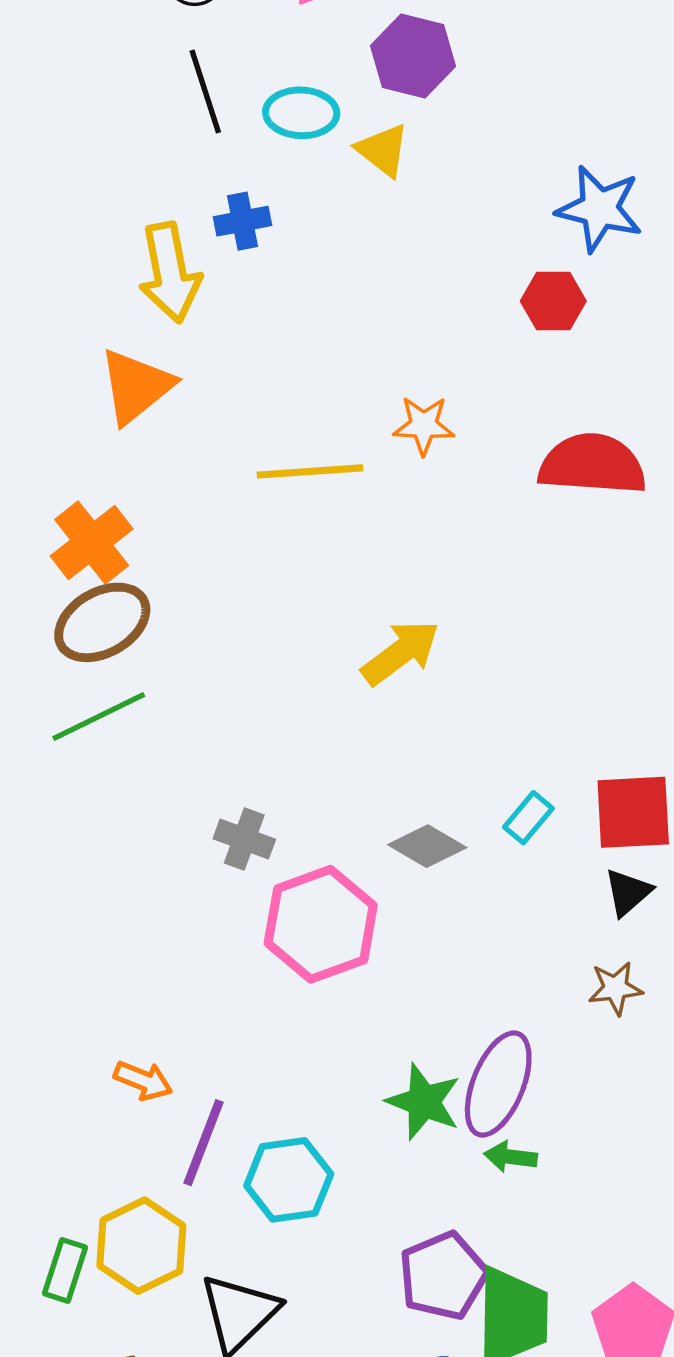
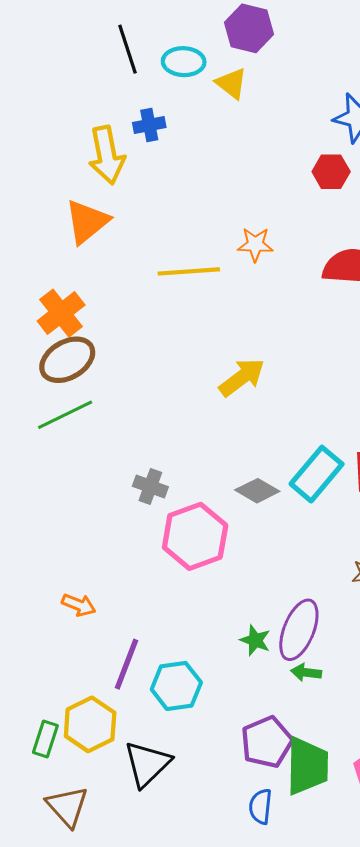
cyan rectangle: (528, 818) -> (317, 474), size x1.8
orange arrow: (143, 1080) -> (79, 605), moved
green star: (424, 1102) -> (255, 640), size x0.7

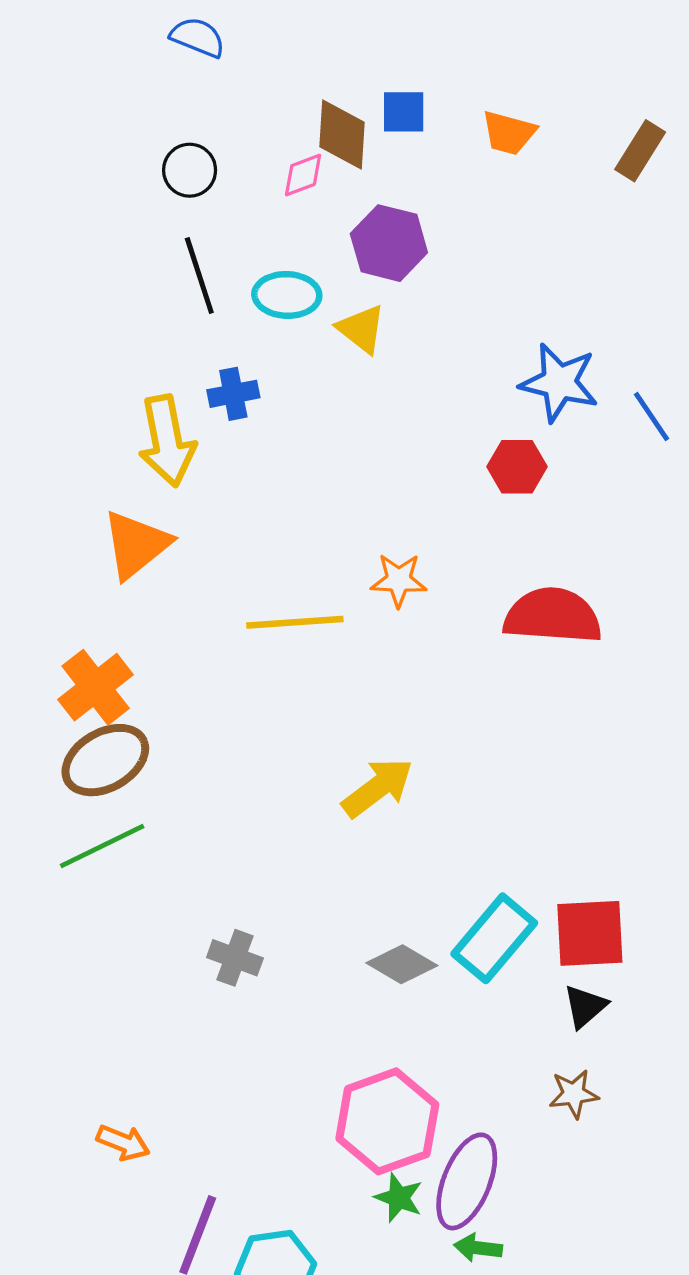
pink hexagon: (195, 536) -> (387, 1121), moved

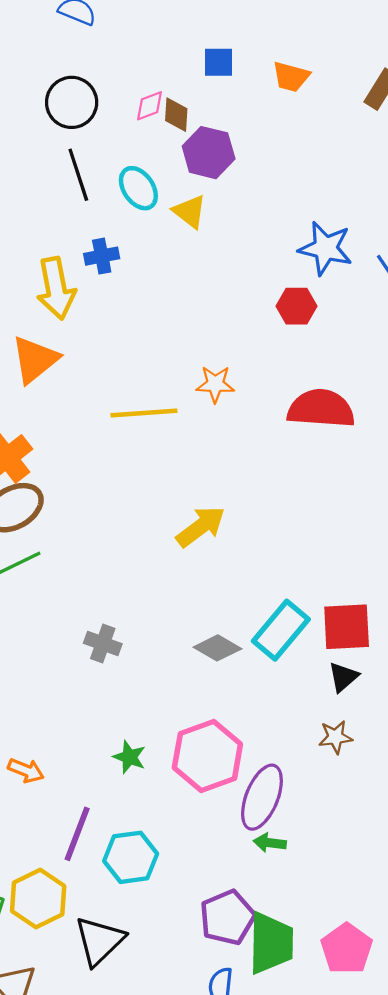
brown diamond: (342, 135) -> (176, 115), moved, size x0.7
black circle: (190, 170) -> (72, 102), size x1.4
cyan ellipse: (287, 295) -> (138, 188), turned 54
green star: (399, 1198) -> (129, 757), moved

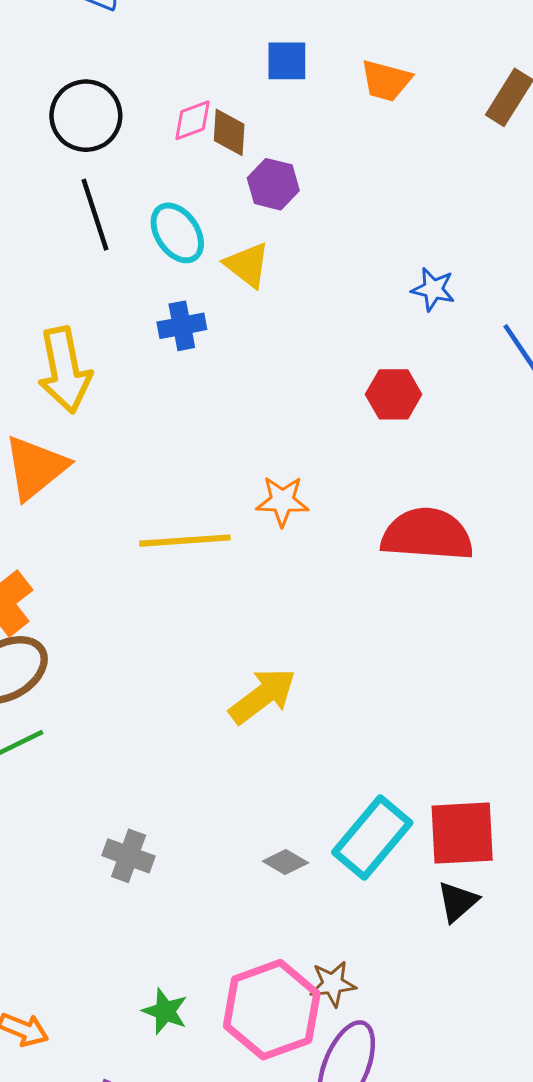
purple hexagon: (209, 153) -> (273, 184), size x0.7
blue star: (325, 248) -> (433, 289), moved, size x0.6
blue cross: (102, 256) -> (182, 326), moved
gray diamond: (217, 648) -> (285, 862), size x0.7
brown star: (335, 737) -> (333, 984), moved

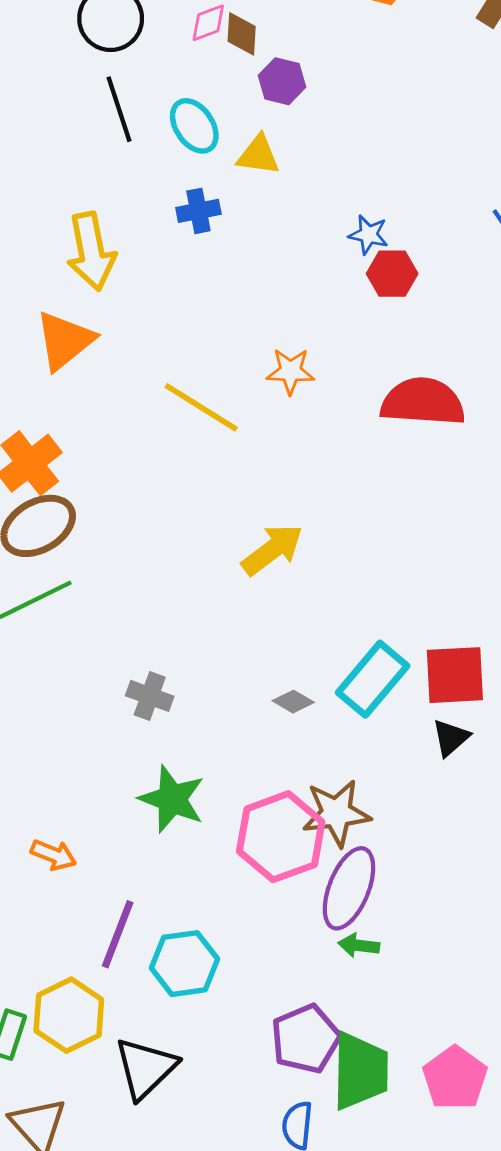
yellow triangle: (247, 265) -> (258, 155), turned -30
blue star: (433, 289) -> (368, 235), moved
yellow line: (185, 541) -> (201, 407), turned 36
brown star: (333, 984) -> (336, 813), size x1.6
green star: (165, 1011) -> (172, 799), moved, size x1.6

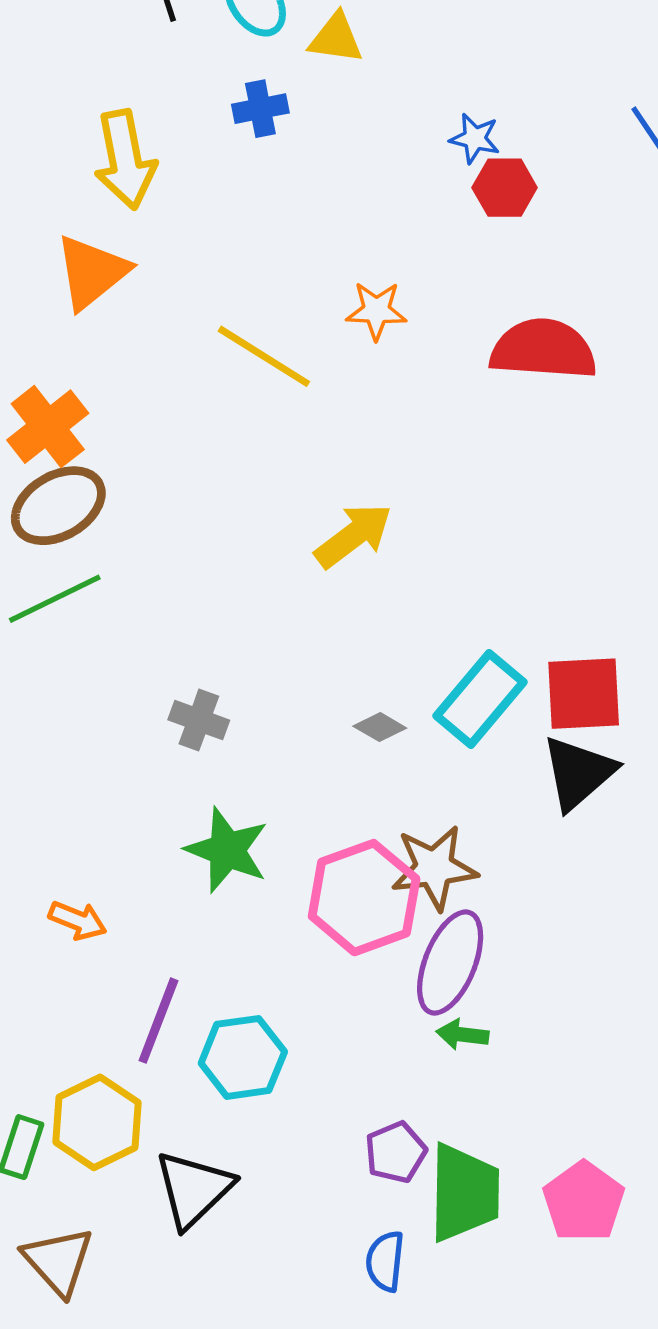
black triangle: (451, 738) -> (578, 773), size x1.6
purple pentagon: (306, 1039) -> (396, 1152), size x0.7

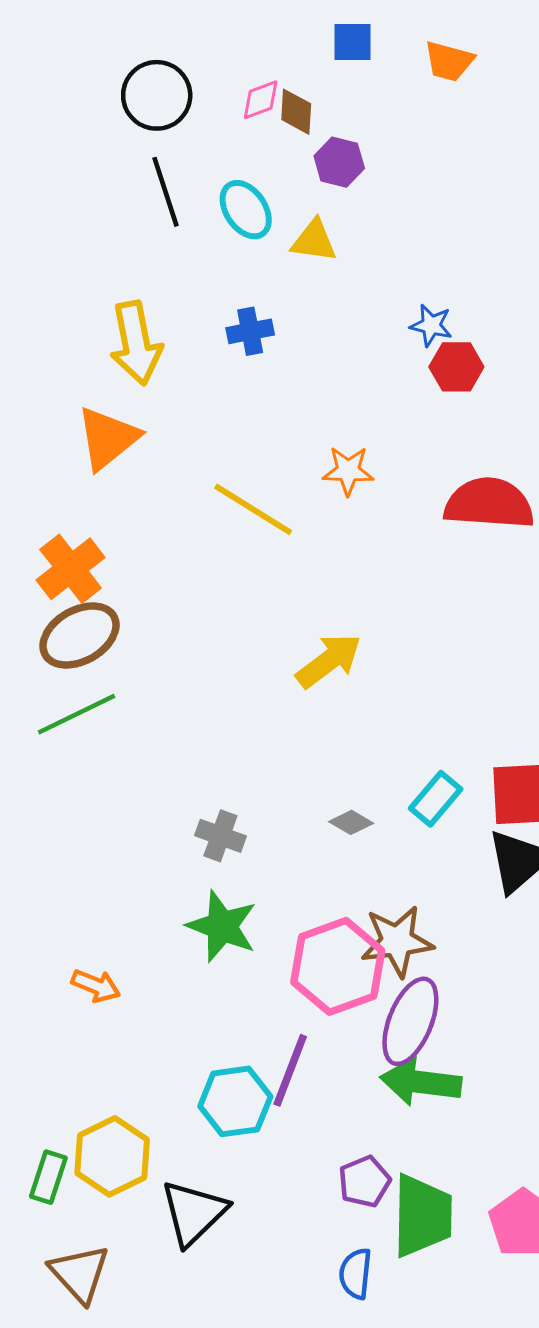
blue cross: (260, 109) -> (250, 331), moved
cyan rectangle: (480, 699) -> (436, 799), size x0.7
gray cross: (199, 720) -> (220, 836), moved
purple line: (158, 1021) -> (290, 1070), moved
green arrow: (462, 1035) -> (421, 1082), size x1.8

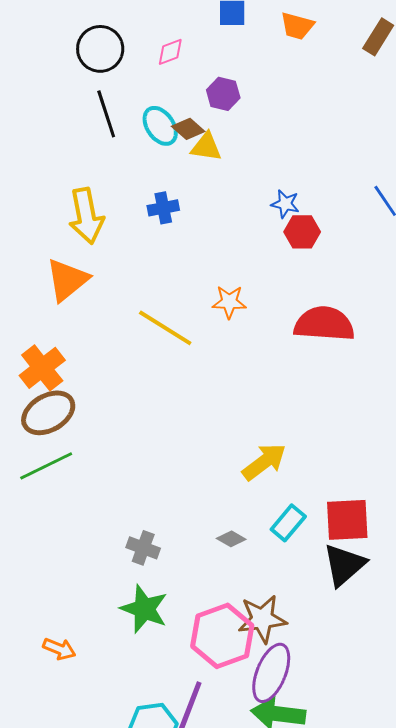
brown diamond: (296, 112) -> (188, 129), moved, turned -52
yellow arrow: (329, 661) -> (264, 462), moved

